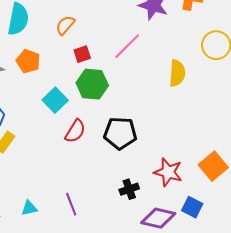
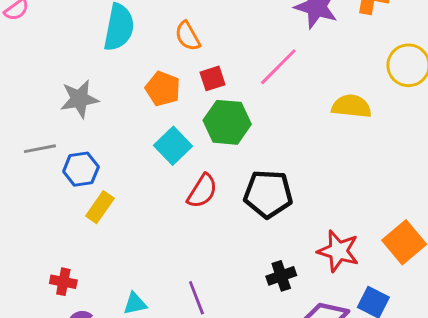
orange semicircle: (65, 25) -> (188, 36), turned -70
orange pentagon: (28, 61) -> (163, 89), moved
yellow semicircle: (177, 73) -> (351, 106), turned -88

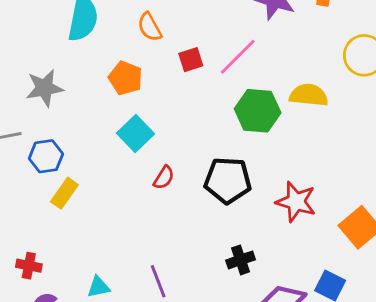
red square: (213, 78) -> (191, 60), moved
green hexagon: (227, 122) -> (258, 111), moved
red semicircle: (202, 191) -> (164, 178), size x0.7
red star: (338, 251) -> (296, 202), moved

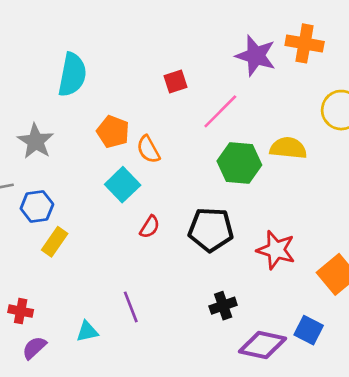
orange semicircle: (150, 27) -> (148, 149), moved
red square: (191, 60) -> (176, 81), moved
gray star: (44, 88) -> (36, 141), turned -30
purple line: (158, 281) -> (131, 307), moved

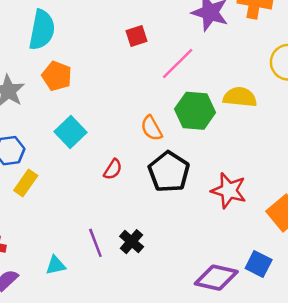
orange pentagon: (113, 132) -> (57, 76), moved
orange semicircle: (148, 149) -> (151, 128), moved
cyan square: (123, 185) -> (71, 132), moved
black pentagon: (211, 230) -> (169, 172), turned 30
black cross: (223, 306) -> (132, 242), moved, turned -30

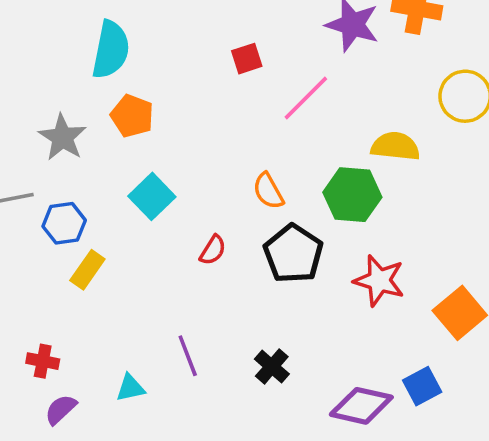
green hexagon: (195, 111) -> (352, 195), moved
black cross: (132, 242) -> (272, 366), moved
blue square: (259, 264) -> (422, 386), turned 35

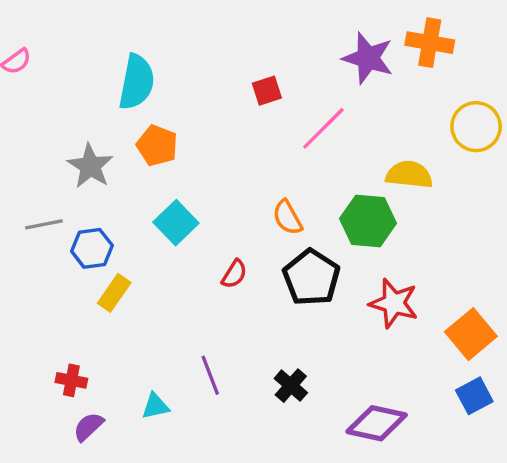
blue square: (422, 386) -> (474, 396), moved

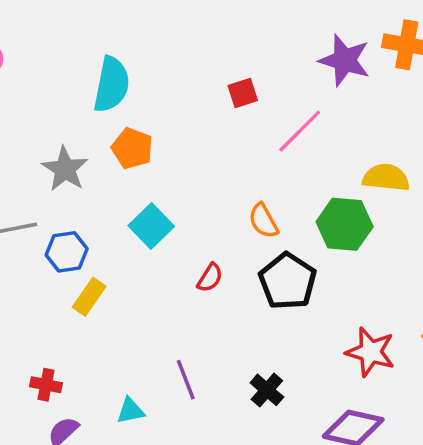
red star: (394, 303) -> (370, 352), moved

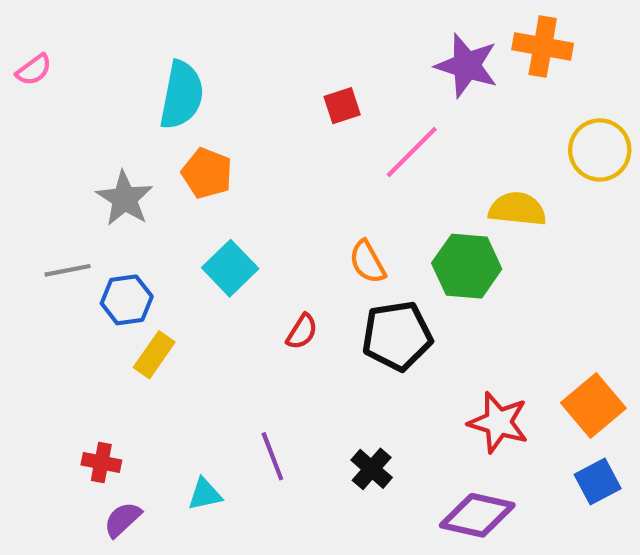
black pentagon: (288, 281) -> (397, 336), turned 30

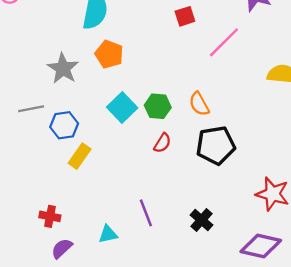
green hexagon: (467, 266) -> (158, 106), moved, size x0.7

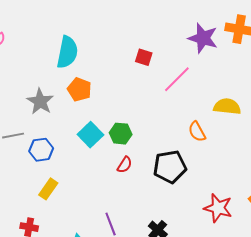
red square: (185, 16) -> (144, 57), turned 36
orange semicircle: (199, 104) -> (197, 132), moved
yellow rectangle: (80, 156) -> (48, 189), moved

